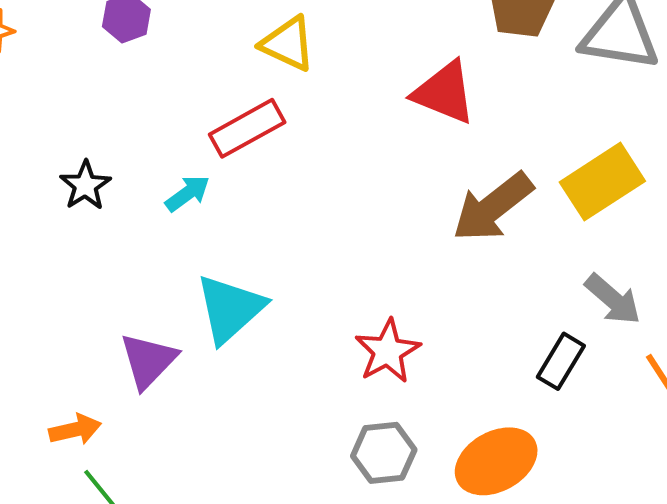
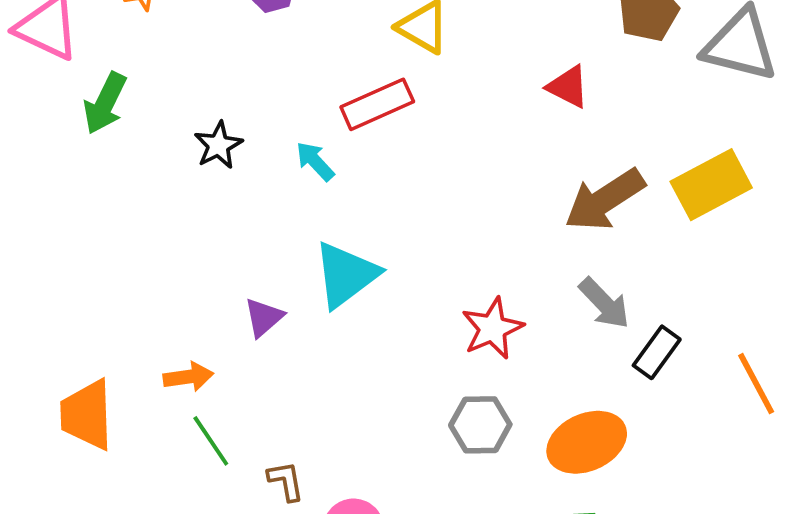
red triangle: (444, 93) -> (568, 87), size x0.7
cyan arrow: (187, 193) -> (315, 161), turned -102
gray arrow: (613, 299) -> (604, 303), moved
purple triangle: (148, 361) -> (264, 317), size x0.7

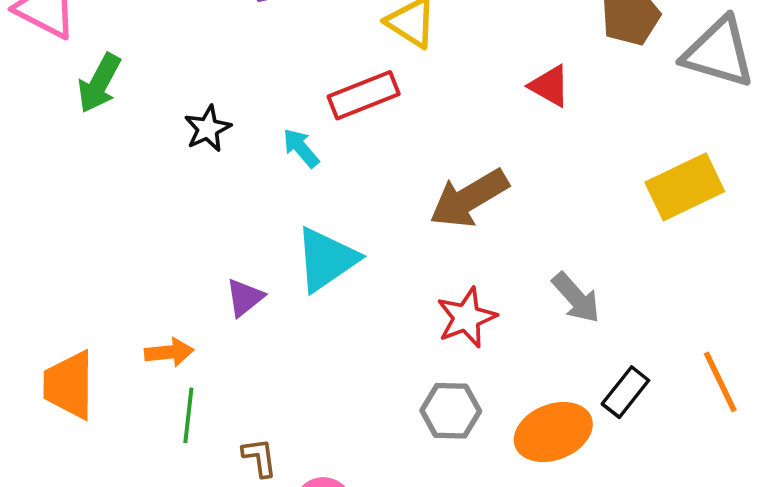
brown arrow: (605, 200) -> (469, 198), moved
black rectangle: (657, 352) -> (625, 392), moved
green line: (211, 441) -> (188, 415), turned 38

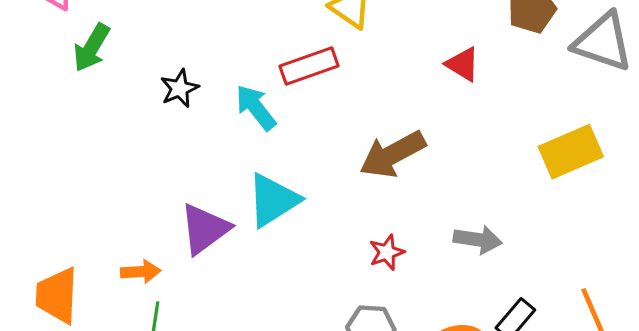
cyan arrow: (301, 148) -> (256, 107), size x1.4
purple triangle: (245, 298) -> (205, 229), size x1.6
gray arrow: (576, 298) -> (478, 240), turned -42
red star: (466, 318) -> (387, 252), size x0.7

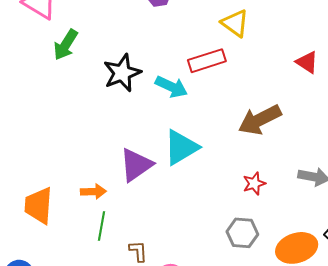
black star: (179, 88) -> (122, 73), size x1.5
cyan arrow: (256, 107) -> (171, 87), turned 152

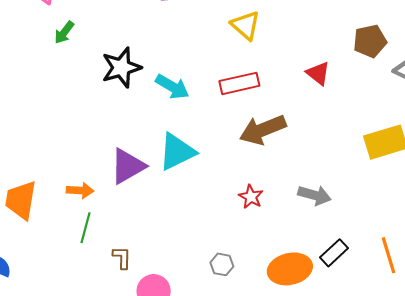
green arrow: (66, 45) -> (64, 32), size x0.7
red rectangle: (207, 61) -> (239, 83), moved
red star: (254, 183) -> (251, 197), turned -30
gray hexagon: (242, 233) -> (222, 264), moved, size x0.7

